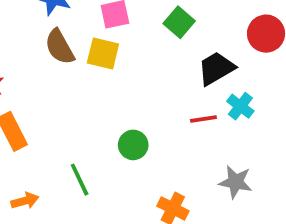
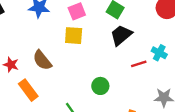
brown semicircle: (60, 47) -> (42, 60), moved
black trapezoid: (216, 68) -> (121, 35), moved

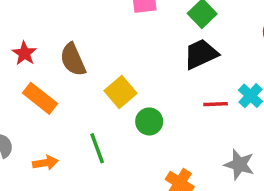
yellow square: (74, 36) -> (120, 92), moved, turned 30
orange rectangle: (28, 90) -> (40, 98), turned -30

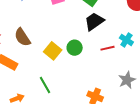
green circle: (149, 121) -> (75, 48), moved
gray star: (239, 164) -> (127, 80), turned -30

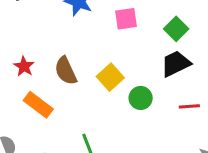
yellow square: (53, 51) -> (110, 77), moved

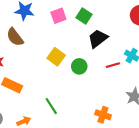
green square: (176, 29) -> (84, 16), moved
brown semicircle: (66, 71) -> (15, 37), moved

